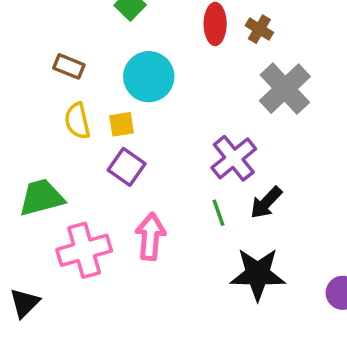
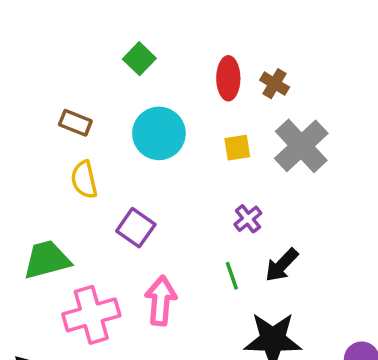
yellow square: (122, 124) -> (237, 148), moved
purple cross: (234, 158) -> (248, 219), size x0.6

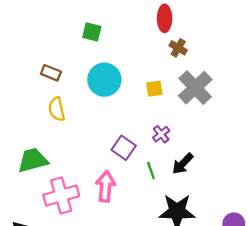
green square: (139, 59) -> (92, 32), turned -30
red ellipse: (228, 78) -> (165, 18), moved
purple square: (136, 228) -> (124, 148), moved

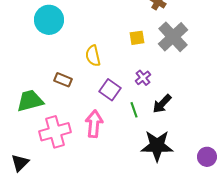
brown rectangle: (51, 73) -> (63, 80), moved
cyan circle: (104, 80) -> (49, 20), moved
yellow semicircle: (57, 109) -> (93, 56), moved

